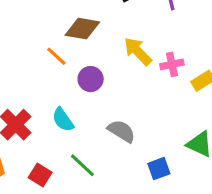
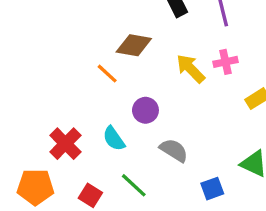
pink cross: (172, 64) -> (226, 62), moved
purple circle: (91, 79) -> (145, 110), moved

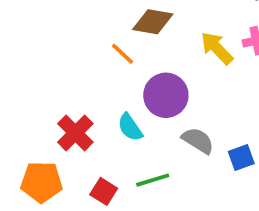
purple circle: (145, 110) -> (166, 95), size x1.5
green line: (134, 185) -> (153, 180), turned -60
blue square: (212, 189) -> (241, 157), moved

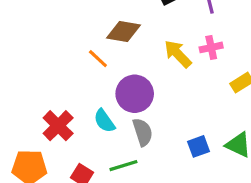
gray semicircle: (198, 141) -> (143, 132), moved, turned 40

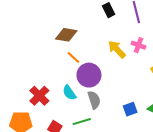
brown diamond: (123, 32) -> (66, 35), moved
pink cross: (211, 47) -> (138, 45), turned 32
orange line: (98, 59) -> (73, 58), moved

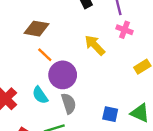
pink cross: (138, 45) -> (124, 30), moved
blue square: (130, 109) -> (110, 114), turned 32

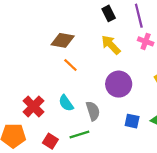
yellow arrow: (95, 45) -> (111, 45), moved
purple circle: (63, 75) -> (119, 84), moved

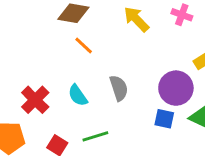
purple circle: (119, 84) -> (176, 88), moved
gray semicircle: (93, 111) -> (119, 88), moved

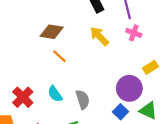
gray semicircle: (119, 88) -> (83, 99), moved
blue square: (164, 119) -> (120, 112), turned 32

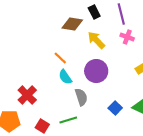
brown diamond: (52, 32) -> (72, 24), moved
purple circle: (129, 88) -> (96, 71), moved
cyan semicircle: (55, 94) -> (65, 77), moved

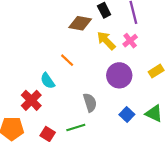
pink cross: (127, 37) -> (130, 41), moved, turned 32
purple circle: (96, 71) -> (119, 75), moved
cyan semicircle: (65, 77) -> (48, 81), moved

